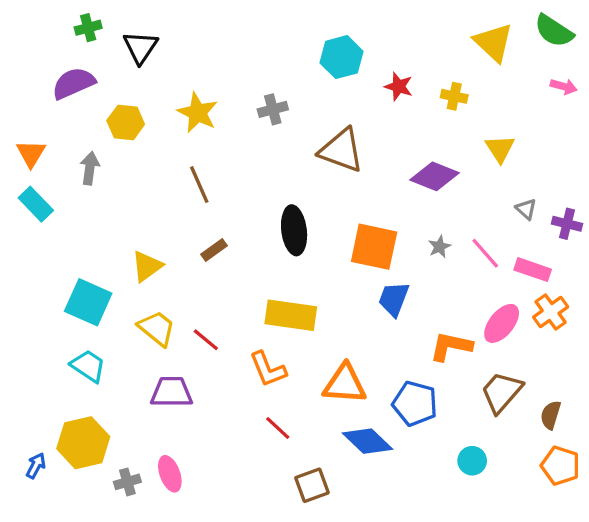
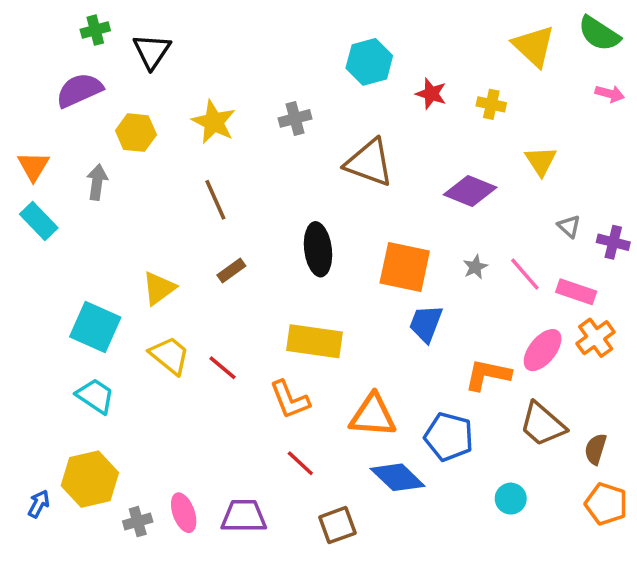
purple trapezoid: (171, 392) -> (244, 516), moved
brown trapezoid: (502, 392) -> (543, 424), turned -90

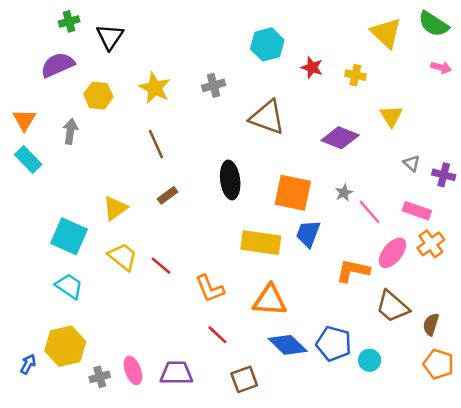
pink line: (525, 274) -> (370, 212), moved
yellow rectangle: (314, 341) -> (261, 243), moved
blue pentagon: (449, 437) -> (334, 344), moved

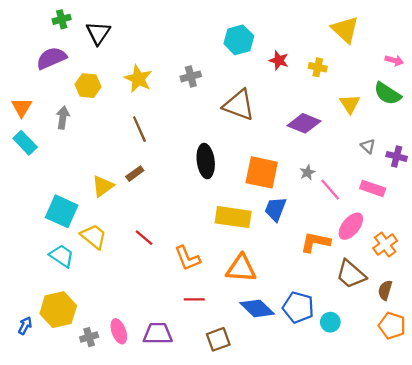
green semicircle: (433, 24) -> (387, 94), moved
brown rectangle: (167, 195) -> (135, 174), moved
orange cross: (431, 244) -> (385, 244), moved
yellow trapezoid: (123, 257) -> (94, 236), moved
red line: (217, 335) -> (194, 299), turned -42

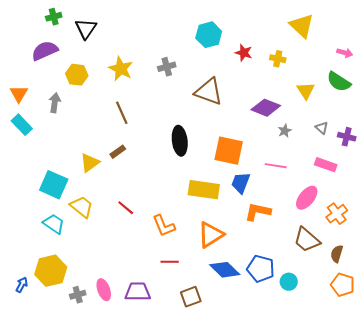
gray star: (307, 172) -> (285, 131), moved
pink line: (330, 190) -> (276, 166), moved, turned -40
orange L-shape: (315, 242) -> (258, 212), moved
orange triangle: (241, 268) -> (211, 235), turned -36

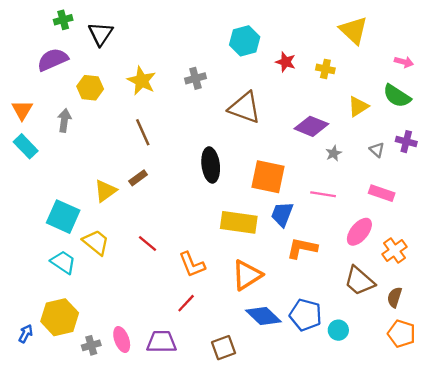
yellow triangle: (306, 91) -> (358, 106), turned 30
purple cross: (347, 137) -> (406, 142), moved
red line: (170, 262) -> (186, 303), moved, turned -48

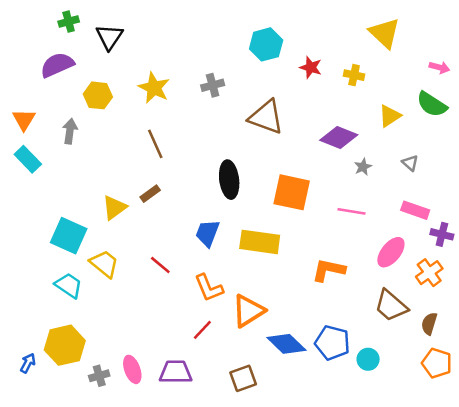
purple cross: (406, 142) -> (442, 234), moved
blue trapezoid: (282, 214) -> (207, 233), moved
orange triangle: (247, 275) -> (248, 311), moved

